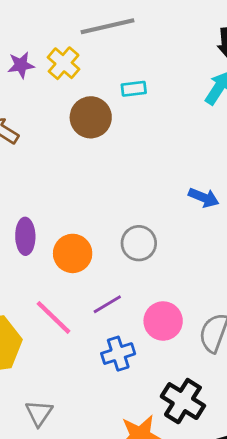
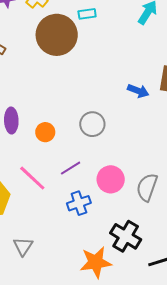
brown circle: (91, 117) -> (57, 35), size x1.4
orange circle: (73, 253) -> (45, 132), size x0.7

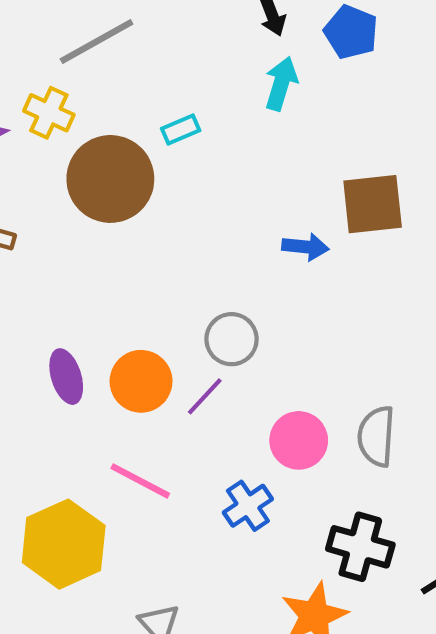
cyan rectangle: (87, 14) -> (181, 129), moved
orange circle: (45, 132) -> (141, 381), size x1.5
purple line: (71, 168) -> (205, 396), moved

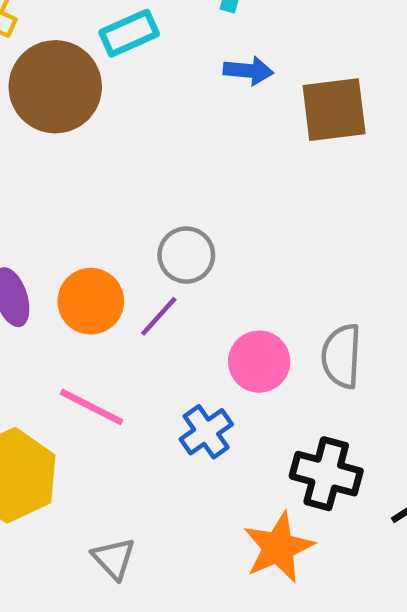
cyan rectangle: (181, 129) -> (129, 33), size x1.4
blue arrow: (305, 247) -> (248, 71), moved

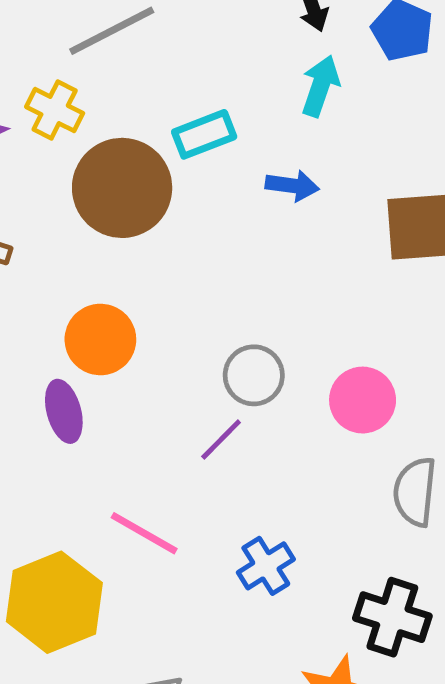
blue arrow: (248, 71) -> (292, 186), moved
orange circle: (91, 301) -> (100, 339), moved
pink circle: (259, 362) -> (363, 400), moved

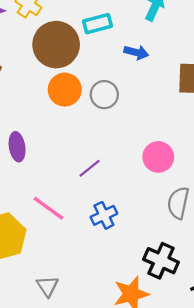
orange circle: (100, 339) -> (65, 90), moved
gray circle: (254, 375) -> (104, 95), moved
blue cross: (266, 566) -> (104, 215), moved

